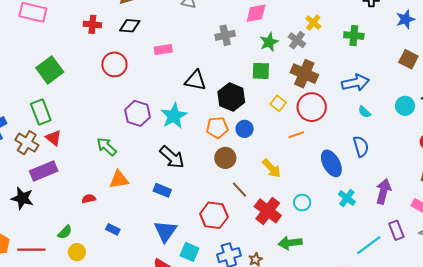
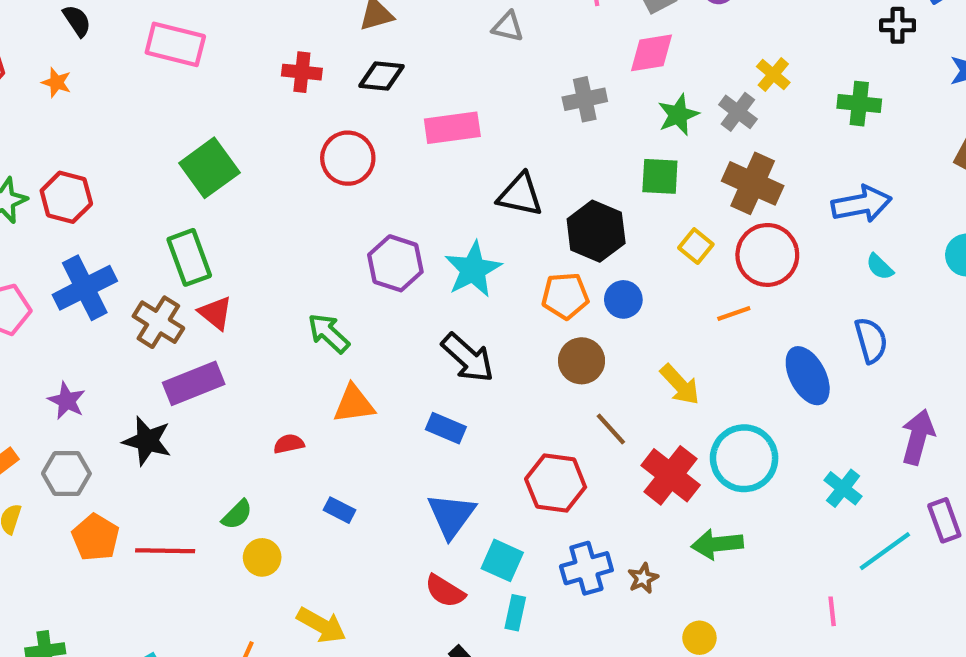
pink rectangle: (163, 50) -> (452, 128), size x1.4
cyan cross: (347, 198) -> (843, 488), moved
cyan circle: (302, 203) -> (744, 458), size x1.8

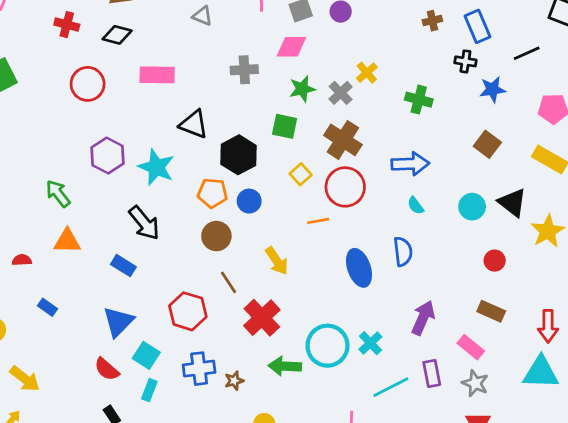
black cross: (898, 25) -> (465, 61), moved
cyan star: (473, 269) -> (156, 167), turned -30
cyan circle: (744, 458) -> (328, 346), moved

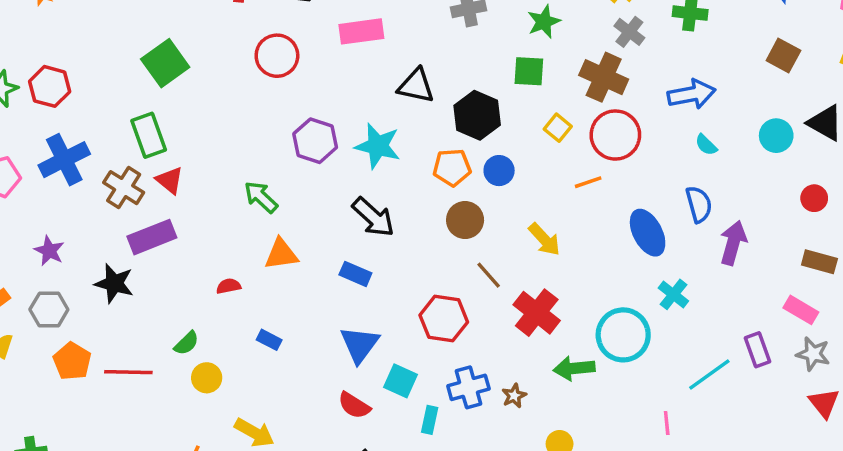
gray cross: (341, 93) -> (629, 32), moved
purple arrow: (423, 318) -> (733, 243), moved
cyan cross: (370, 343) -> (673, 294), moved
cyan rectangle: (149, 390) -> (430, 420), moved

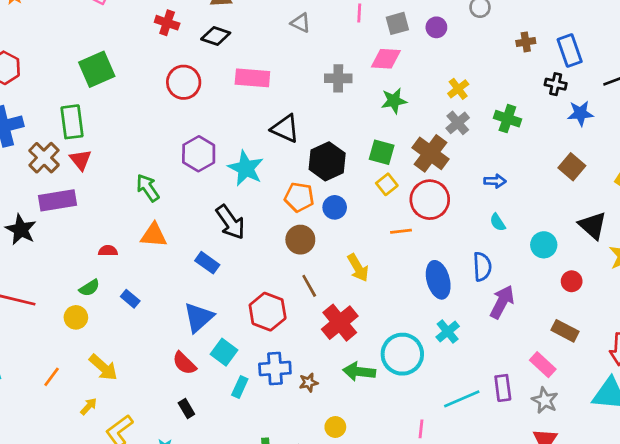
green square: (529, 71) -> (382, 152), moved
blue arrow: (692, 94) -> (495, 181), size x0.6
cyan circle: (776, 136) -> (544, 245), moved
green semicircle: (187, 343) -> (89, 288), moved

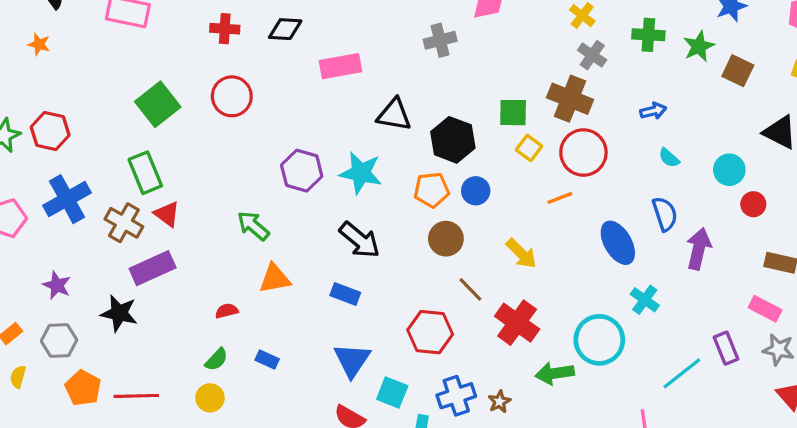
red circle: (184, 82) -> (232, 96), moved
green star: (394, 101) -> (699, 46), moved
red circle: (572, 281) -> (753, 204), moved

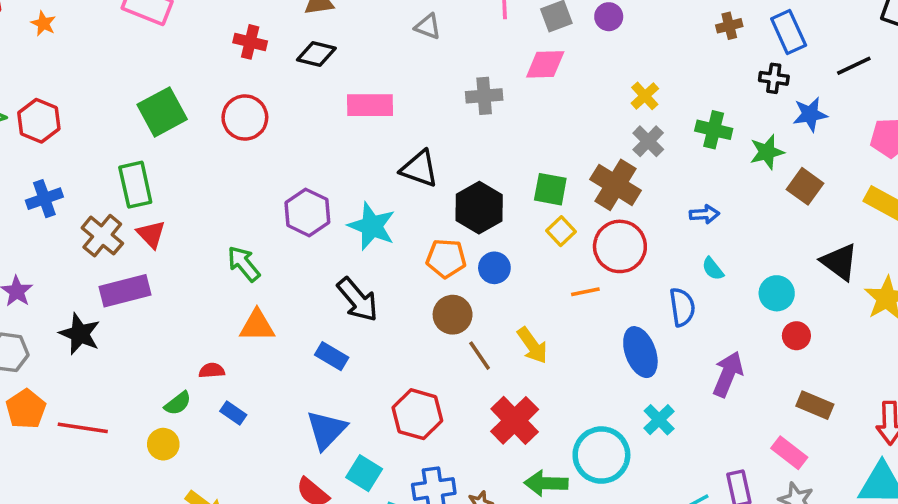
blue cross: (67, 199) -> (44, 199), size x0.7
blue semicircle: (665, 214) -> (682, 307), moved
brown line: (470, 289) -> (480, 356), moved
red semicircle: (227, 311) -> (212, 371), moved

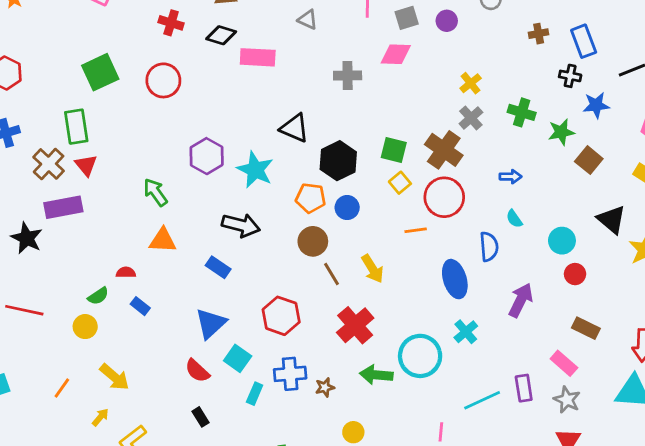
pink rectangle: (370, 105) -> (258, 57), moved
black arrow: (358, 300) -> (241, 225), turned -39

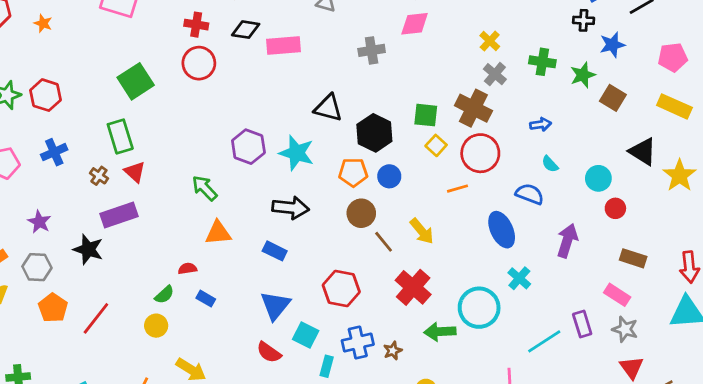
red circle: (163, 80) -> (199, 63), moved
brown cross: (49, 164) -> (99, 176), size x0.6
blue semicircle: (489, 247) -> (530, 194), turned -56
red line: (24, 310) -> (96, 318), turned -56

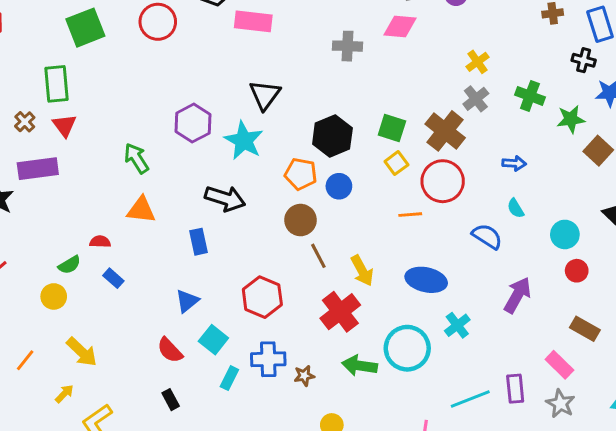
black triangle: (328, 108) -> (265, 95), moved, turned 40
blue ellipse: (502, 230) -> (426, 280), moved, turned -64
yellow arrow: (422, 231) -> (362, 271), moved
blue rectangle: (275, 251) -> (199, 242), turned 40
blue triangle: (275, 305) -> (187, 301), size x0.7

